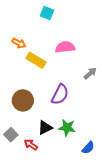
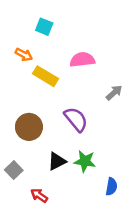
cyan square: (47, 13) -> (44, 27), moved
purple semicircle: (60, 94) -> (76, 119), turned -65
red arrow: (31, 145) -> (39, 195), moved
blue semicircle: (88, 148) -> (111, 187), turned -32

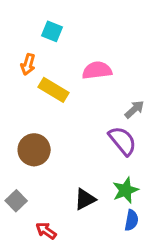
orange arrow: (24, 55) -> (28, 64), turned 78
purple semicircle: (76, 119) -> (122, 141), moved
black triangle: (57, 161) -> (85, 199), moved
green star: (85, 161) -> (125, 190), moved, turned -30

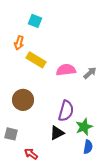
pink semicircle: (97, 70) -> (66, 70), moved
purple semicircle: (122, 141) -> (66, 111), moved, turned 55
gray square: (16, 201) -> (11, 134), turned -32

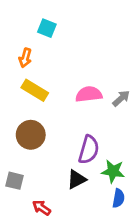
yellow rectangle: (36, 60) -> (35, 90), moved
green star: (84, 127) -> (113, 171), turned 30

